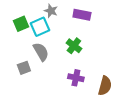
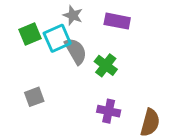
gray semicircle: (41, 52) -> (76, 51), moved

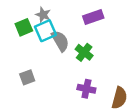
gray star: (73, 15) -> (43, 15), moved
purple rectangle: (117, 21) -> (93, 17), turned -30

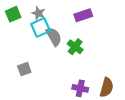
green square: (24, 27) -> (13, 14), moved
purple cross: (86, 89) -> (80, 88), moved

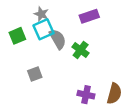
green square: (13, 14) -> (17, 36), moved
gray square: (24, 69) -> (35, 74), moved

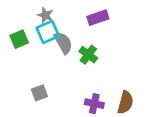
gray square: (35, 74) -> (39, 93), moved

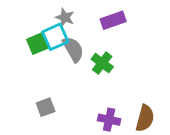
gray star: (45, 15) -> (65, 18), moved
green square: (19, 39) -> (37, 44), moved

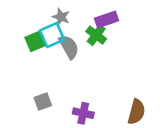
green cross: (102, 63) -> (96, 35), moved
purple cross: (109, 120) -> (83, 113), moved

